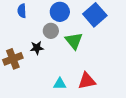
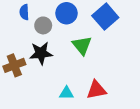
gray circle: (51, 31) -> (43, 25), moved
black star: (37, 48) -> (41, 53), size x1.5

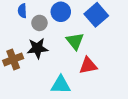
red triangle: (96, 90) -> (88, 66), moved
cyan triangle: (66, 93) -> (61, 85), size x1.5

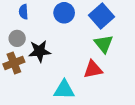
gray circle: (39, 23) -> (17, 38), moved
green triangle: (75, 41) -> (104, 44), moved

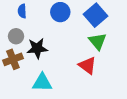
red triangle: (93, 69) -> (87, 65), turned 48
cyan triangle: (64, 90) -> (42, 83), moved

